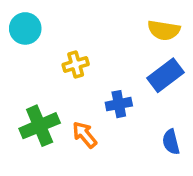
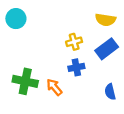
yellow cross: (76, 64) -> (74, 42), moved
green cross: (40, 126) -> (25, 81), turned 35

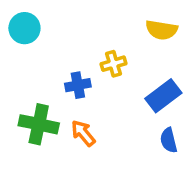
blue rectangle: (107, 49) -> (163, 96), moved
blue cross: (76, 67) -> (78, 85), moved

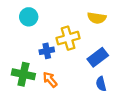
cyan circle: (24, 28) -> (29, 17), moved
yellow cross: (113, 64) -> (68, 38), size x1.5

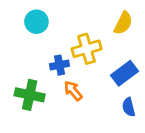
yellow semicircle: (97, 18) -> (123, 23), turned -72
orange arrow: (50, 80) -> (73, 91), moved

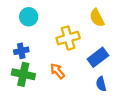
yellow semicircle: (123, 23) -> (97, 18), turned 126
blue cross: (59, 65) -> (21, 51), moved

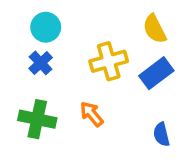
blue cross: (21, 51) -> (41, 63), moved, turned -32
blue rectangle: (98, 57) -> (156, 73), moved

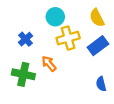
cyan circle: (46, 27) -> (55, 17), moved
orange arrow: (92, 114) -> (49, 64), moved

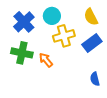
blue cross: (25, 39) -> (24, 22), moved, size x1.5
green cross: (23, 74) -> (22, 53), moved

